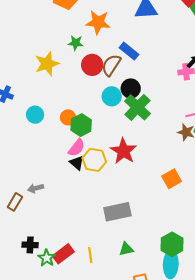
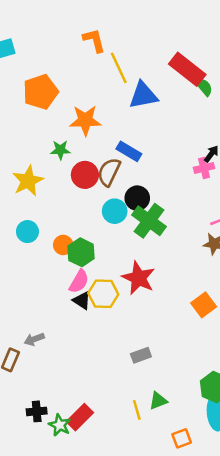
cyan circle: (35, 115) -> (27, 232), moved
gray rectangle: (117, 212) -> (141, 355), size x0.6
yellow line: (90, 255) -> (137, 410), moved

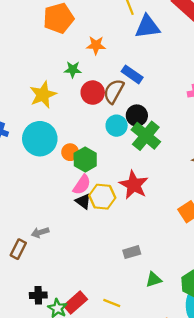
orange star: (85, 120) -> (96, 45), size x0.7
cyan circle: (27, 232) -> (40, 139), size x1.8
green triangle: (158, 401) -> (154, 280), moved
yellow line: (137, 410) -> (112, 303), moved, turned -56

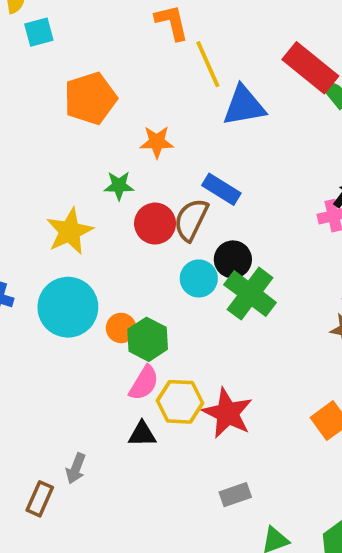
red star: (134, 185) -> (227, 413), moved
black triangle: (83, 201) -> (142, 434), moved, turned -35
gray arrow: (40, 232) -> (76, 468), turned -49

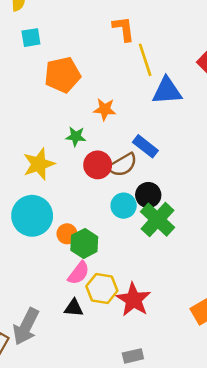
cyan square: (39, 32) -> (31, 38), moved
brown semicircle: (191, 220) -> (123, 165), turned -152
gray arrow: (76, 468) -> (26, 326), size x1.8

